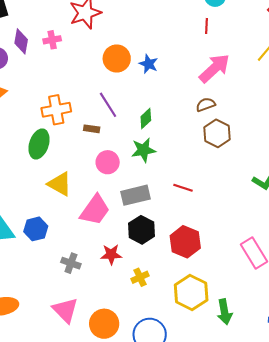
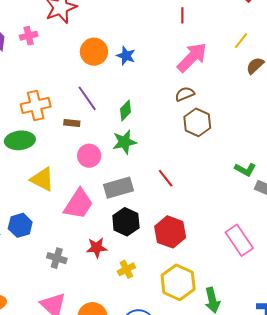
green ellipse: (39, 144) -> (20, 140), turned 68
red line: (183, 188) -> (166, 178), turned 36

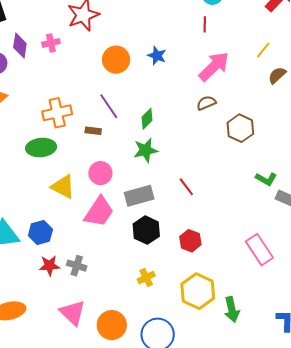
blue star: (126, 56) -> (157, 56), moved
brown hexagon: (197, 122) -> (240, 128), moved
pink circle: (89, 156) -> (100, 173), moved
red hexagon: (170, 232) -> (190, 241), size x0.7
red star: (97, 248) -> (49, 266), moved

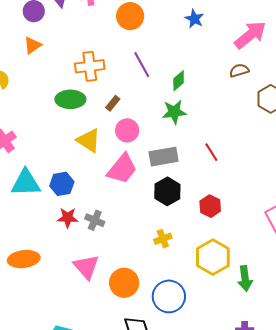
orange circle: (116, 60) -> (130, 16), moved
brown rectangle: (93, 131) -> (113, 103), moved, turned -63

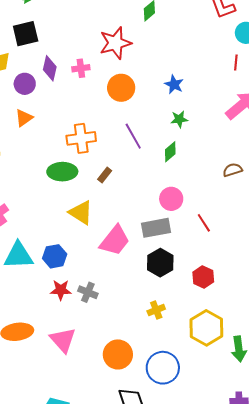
blue star: (194, 19) -> (174, 84), moved
brown semicircle: (239, 70) -> (233, 170), moved
green star: (174, 112) -> (179, 119), moved, size x0.7
pink circle: (127, 130) -> (171, 199), moved
pink triangle: (86, 267) -> (63, 340), moved

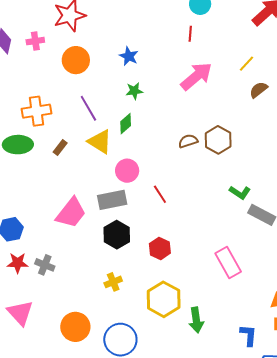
yellow triangle: (81, 213) -> (100, 142), moved

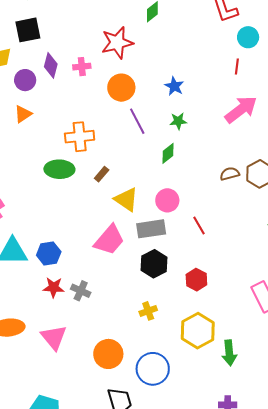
purple line: (88, 108) -> (137, 121), moved
yellow triangle: (100, 142) -> (126, 199), moved

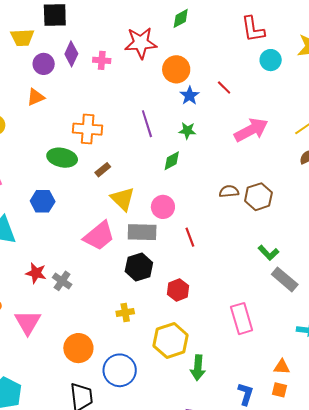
red line: (237, 67) -> (224, 88), moved, turned -63
orange circle: (121, 88) -> (176, 69), moved
blue hexagon: (49, 254) -> (43, 201), moved

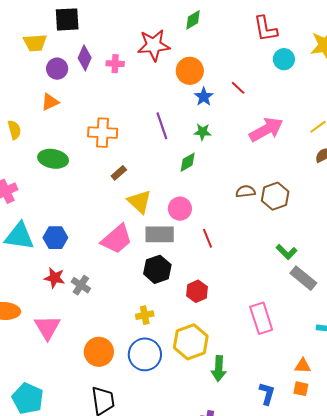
green ellipse: (62, 158) -> (53, 159), moved
blue hexagon: (43, 201) -> (55, 238), moved
blue circle: (120, 370) -> (145, 354), moved

